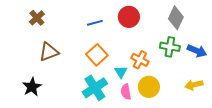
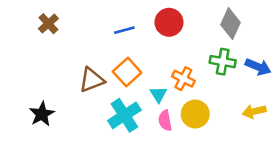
brown triangle: (49, 52) -> (92, 80), moved

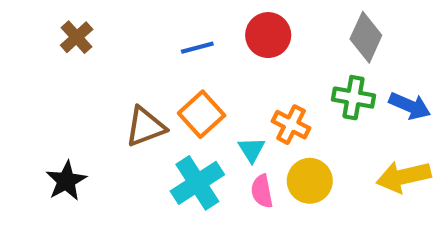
yellow arrow: (254, 111) -> (403, 177), size x1.4

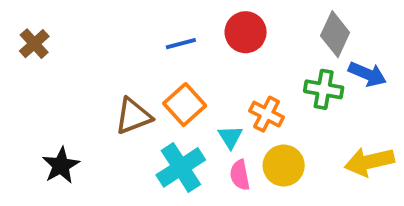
brown cross: (77, 37) -> (34, 44), moved
blue arrow: (410, 106) -> (367, 74), moved

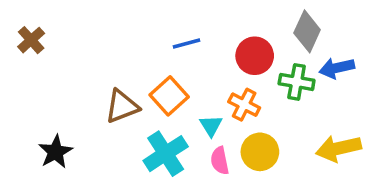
red circle: (246, 32) -> (255, 56), moved
blue line: (181, 44) -> (187, 44), moved
blue arrow: (367, 74) -> (337, 68), turned 144

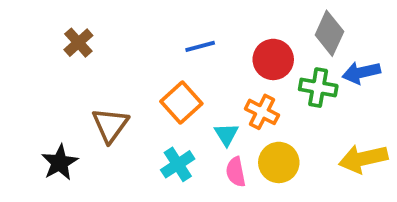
brown cross: (31, 40) -> (78, 43), moved
brown triangle: (122, 106) -> (110, 125), moved, turned -33
cyan cross: (166, 154) -> (178, 164), size x0.7

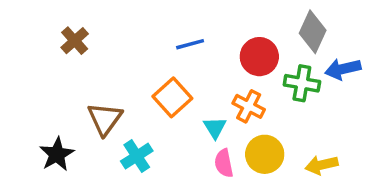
yellow arrow: (363, 159) -> (322, 165), moved, size x0.7
cyan cross: (178, 164) -> (137, 156), moved

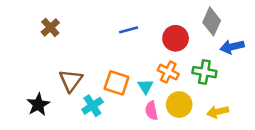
green cross: (302, 83) -> (204, 72), moved
orange square: (172, 97) -> (117, 83), moved, turned -30

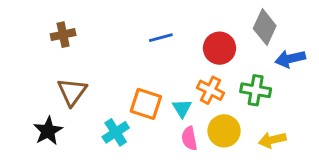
brown cross: (50, 27) -> (63, 35), turned 30
brown triangle: (71, 80) -> (72, 92), moved

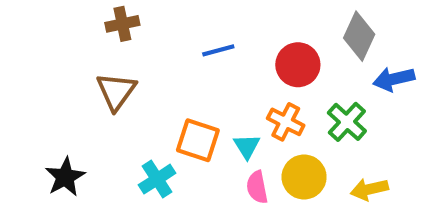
brown cross: (63, 35) -> (122, 24), moved
green cross: (256, 90) -> (347, 122), turned 32
brown triangle: (72, 92) -> (116, 91), moved

